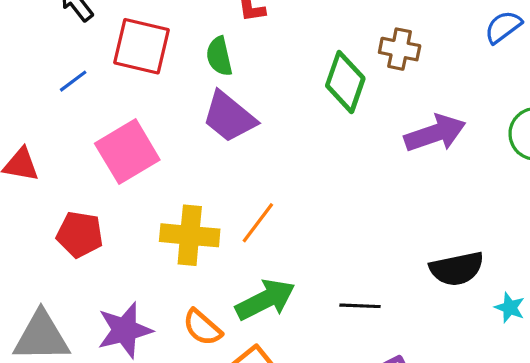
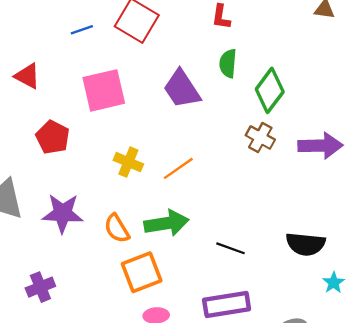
brown cross: (400, 49) -> (260, 138), moved
green semicircle: (219, 56) -> (228, 63), moved
yellow cross: (190, 235) -> (128, 162), size x0.7

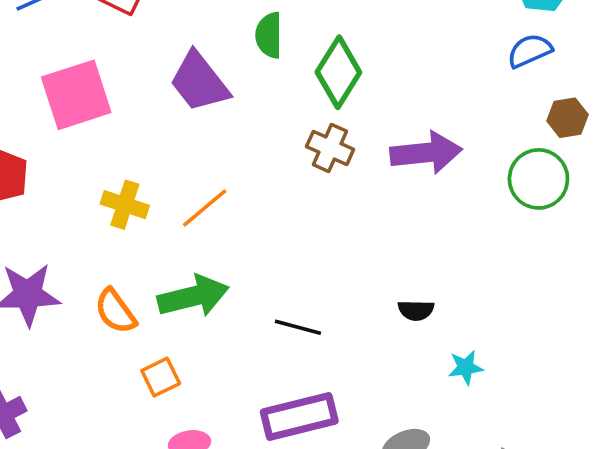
black semicircle: (306, 244) -> (416, 310), size x0.6
orange square: (142, 272) -> (161, 377), size x0.6
cyan star: (334, 283) -> (466, 367), turned 30

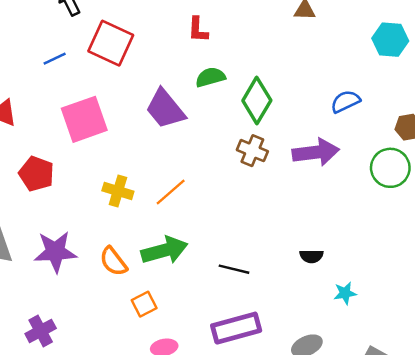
green semicircle: (269, 35) -> (210, 77), turned 76
blue semicircle: (530, 51) -> (345, 101), moved

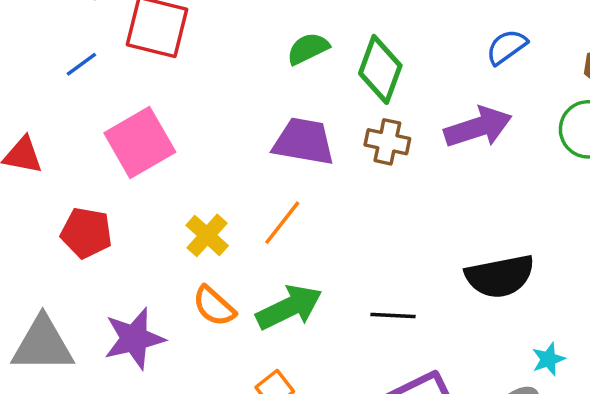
purple trapezoid: (165, 109) -> (304, 142), moved, turned 150
yellow cross: (118, 191) -> (207, 235), turned 36
black semicircle: (311, 256) -> (500, 276), size x2.0
orange semicircle: (113, 261) -> (214, 306), moved
cyan star: (345, 293) -> (548, 359), moved

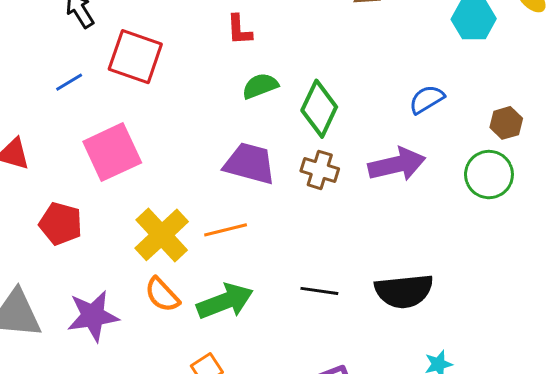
orange line: (282, 223) -> (226, 230), turned 33
yellow cross: (207, 235) -> (162, 235), size x1.5
black line: (393, 315) -> (319, 291), moved

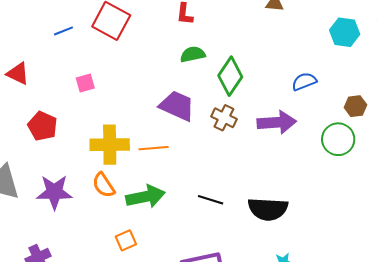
pink square: (112, 152) -> (85, 83), size x0.5
yellow cross: (162, 235) -> (110, 145), turned 33

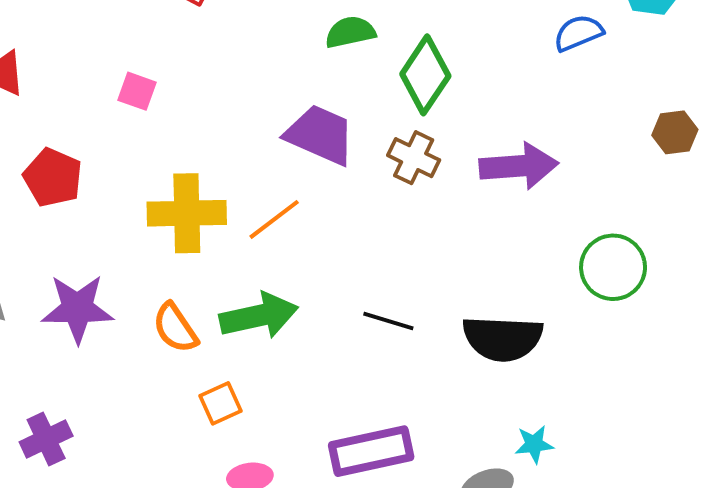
blue semicircle: (304, 82) -> (578, 33), moved
pink square: (85, 83) -> (137, 91), turned 36
green circle: (338, 139) -> (613, 267), moved
orange line: (154, 148) -> (274, 219), turned -32
orange semicircle: (104, 185) -> (175, 328), moved

